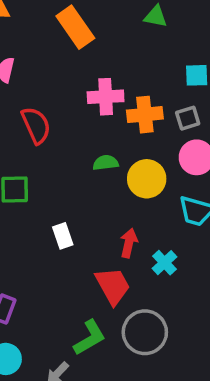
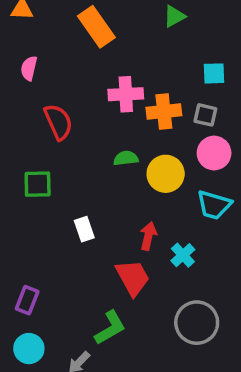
green triangle: (156, 16) -> (174, 16), turned -40
gray square: (188, 118) -> (205, 115), turned 30
gray circle: (145, 332) -> (197, 323), moved

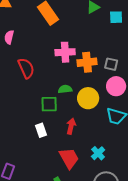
cyan square: (214, 73) -> (116, 17), moved
green square: (38, 184) -> (49, 104), moved
red arrow: (148, 236) -> (71, 126), moved
cyan cross: (183, 255) -> (98, 153), moved

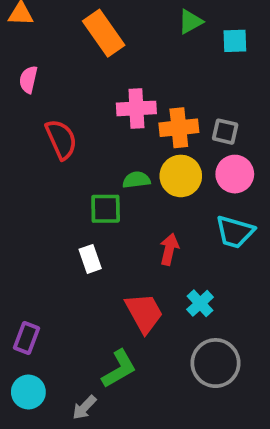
yellow circle: (88, 98) -> (181, 176), moved
red arrow: (71, 126) -> (169, 249), moved

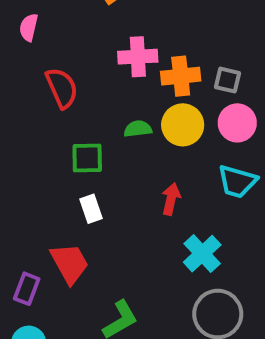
green square: (106, 209) -> (87, 158), moved
cyan cross: (200, 303) -> (202, 254), size x1.4
red trapezoid: (144, 313) -> (70, 263), moved

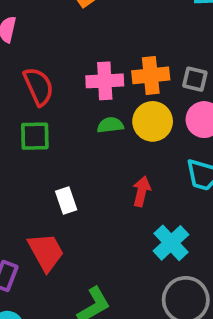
pink cross: (138, 57) -> (105, 81), moved
green square: (87, 158) -> (35, 136), moved

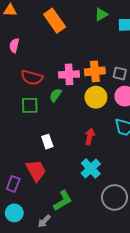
red semicircle: (39, 86) -> (32, 78), turned 130
green semicircle: (110, 125) -> (56, 95), moved, turned -48
cyan cross: (171, 243) -> (91, 168), moved

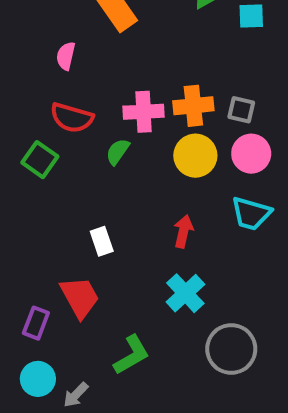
pink semicircle: (14, 45) -> (66, 56), moved
green square: (30, 105) -> (40, 160), moved, turned 36
gray arrow: (44, 221) -> (76, 395), moved

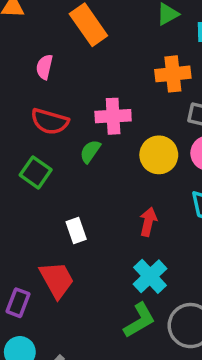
orange cross: (193, 106) -> (173, 74), moved
green square: (40, 160) -> (36, 172), moved
green L-shape: (132, 355) -> (139, 320), moved

